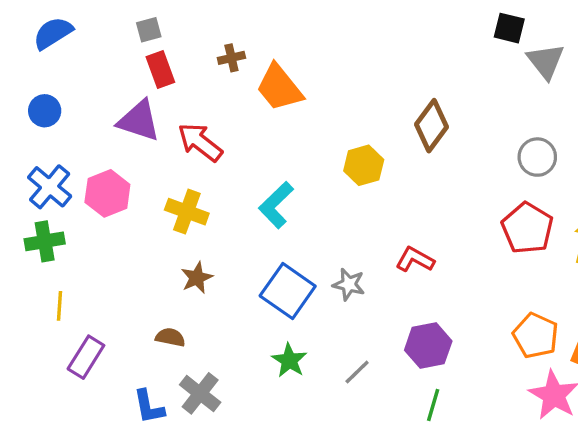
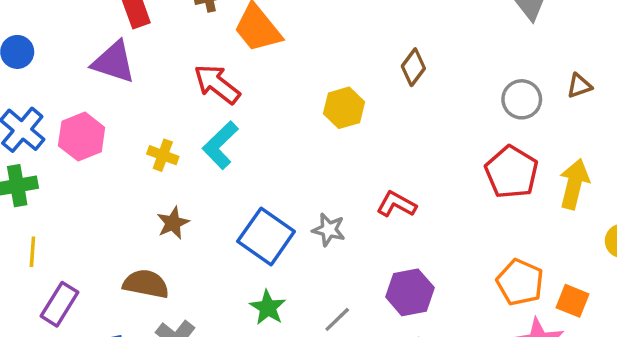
brown diamond: (431, 126) -> (413, 67), size x0.7
red arrow: (200, 142) -> (217, 84), moved
cyan L-shape: (276, 205) -> (220, 145), moved
yellow cross: (187, 212) -> (163, 155), size x0.7
brown semicircle: (170, 337) -> (146, 284), size x1.5

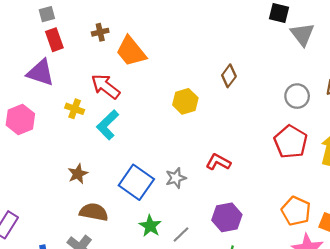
yellow cross: (163, 155) -> (75, 109), moved
gray star: (329, 230) -> (176, 178), turned -30
brown semicircle: (146, 284) -> (94, 212), moved
green star: (268, 308) -> (150, 226), moved

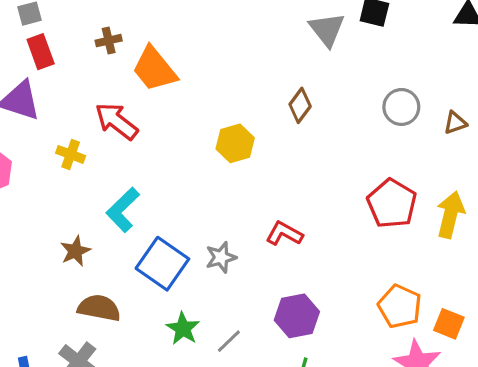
gray triangle: (302, 34) -> (327, 29), moved
gray circle: (297, 96) -> (401, 107), moved
cyan L-shape: (108, 125) -> (123, 210), moved

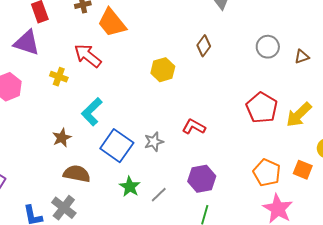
yellow arrow: (450, 215) -> (299, 115), turned -148
orange square: (449, 324) -> (303, 170), moved

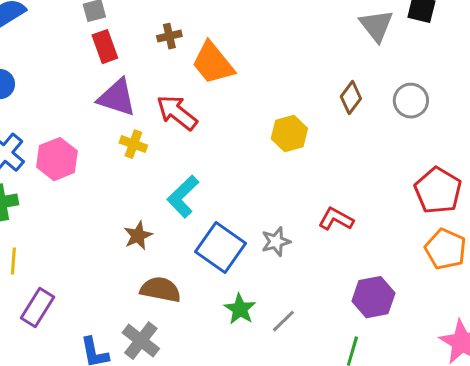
purple triangle: (27, 43) -> (117, 98), moved
gray circle: (268, 47) -> (411, 101), moved
orange pentagon: (267, 173) -> (445, 249), moved
purple hexagon: (202, 179) -> (373, 297), moved

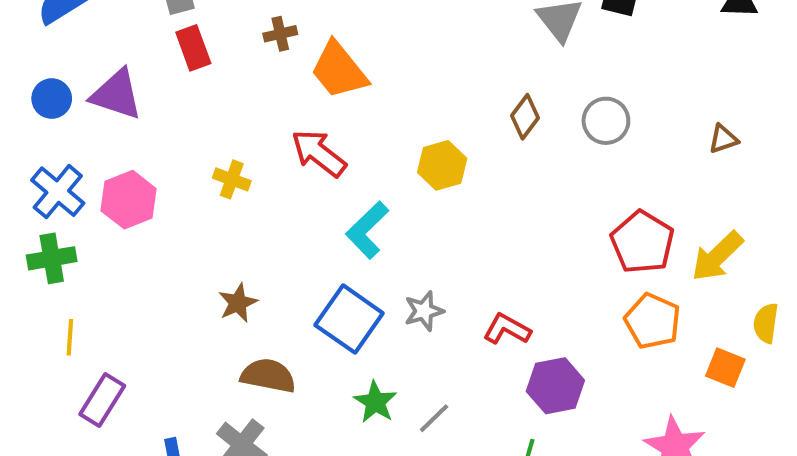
purple triangle: (117, 98) -> (116, 94), moved
red arrow: (177, 113) -> (319, 153), moved
cyan L-shape: (183, 197) -> (367, 230), moved
red L-shape: (336, 219) -> (507, 329), moved

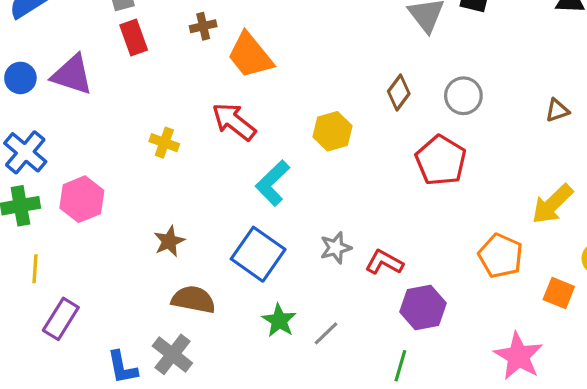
pink hexagon: (129, 200) -> (82, 199), moved
red pentagon: (642, 242) -> (441, 160), moved
gray star: (424, 311) -> (336, 248), moved

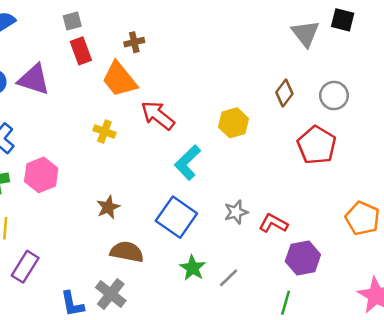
orange trapezoid: (250, 55) -> (119, 79), moved

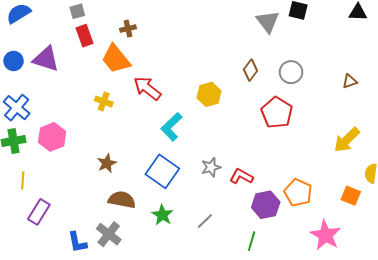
orange pentagon: (363, 218) -> (298, 193), moved
green star: (193, 268) -> (162, 215), moved

